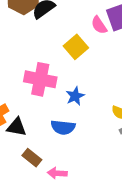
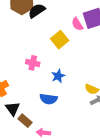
pink cross: (40, 79) -> (33, 63), size x0.6
black triangle: (17, 127) -> (13, 109), moved, turned 42

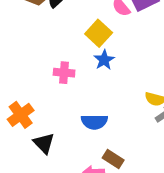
blue star: (58, 76) -> (104, 60), moved
brown rectangle: (25, 121) -> (113, 159), moved

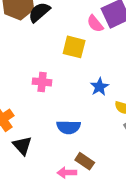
yellow square: (99, 33) -> (74, 47), turned -30
blue star: (104, 60) -> (99, 87), moved

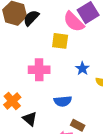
pink semicircle: (95, 24) -> (74, 22), size x1.6
pink cross: (42, 82) -> (39, 70), size x1.5

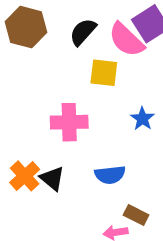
black semicircle: (31, 18) -> (83, 32), moved
black triangle: (30, 119) -> (52, 179), moved

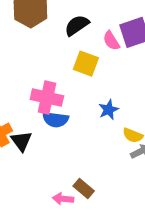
pink semicircle: (126, 40) -> (111, 41), size x0.6
blue semicircle: (110, 175) -> (55, 119), moved

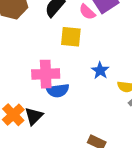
black triangle: (21, 141) -> (34, 116), turned 36

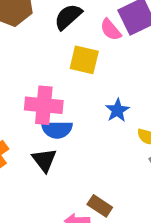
black triangle: (34, 116) -> (44, 160), moved, turned -30

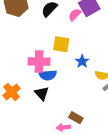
pink semicircle: (111, 30) -> (75, 15), turned 88
yellow square: (84, 60) -> (61, 44), moved

